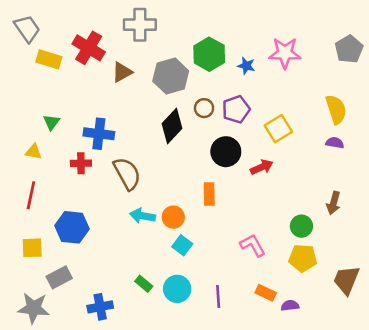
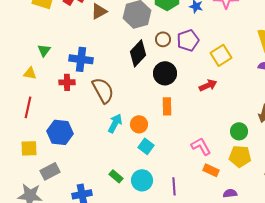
black circle: (226, 152) -> (165, 73), moved
cyan arrow: (142, 216) -> (115, 123), turned 108
orange rectangle: (266, 293) -> (211, 170), moved

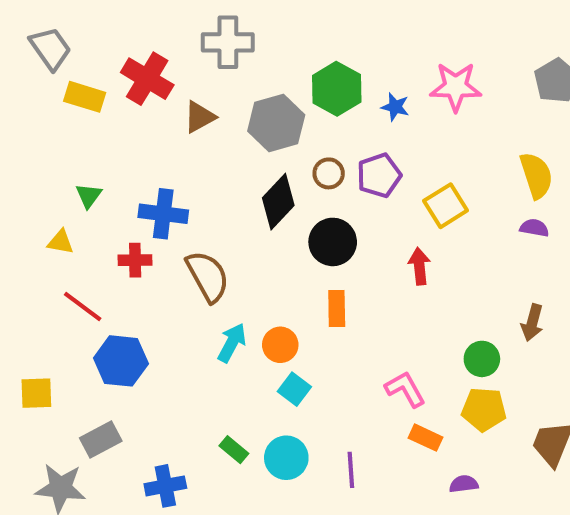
red arrow: (208, 85) -> (419, 266), turned -72
red line: (28, 107) -> (83, 306), moved, turned -65
yellow square: (29, 148) -> (36, 393), moved

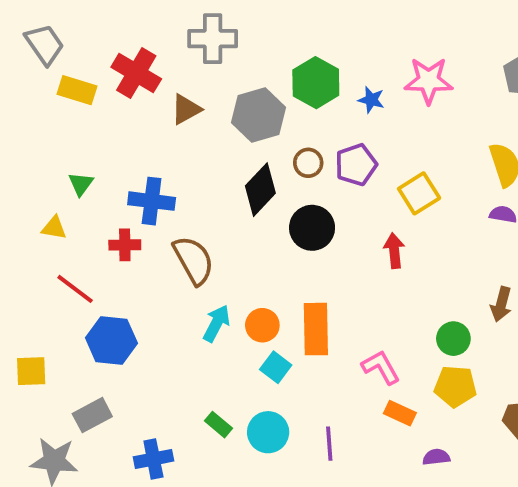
orange rectangle: (337, 309) -> (316, 329), moved, size x1.5

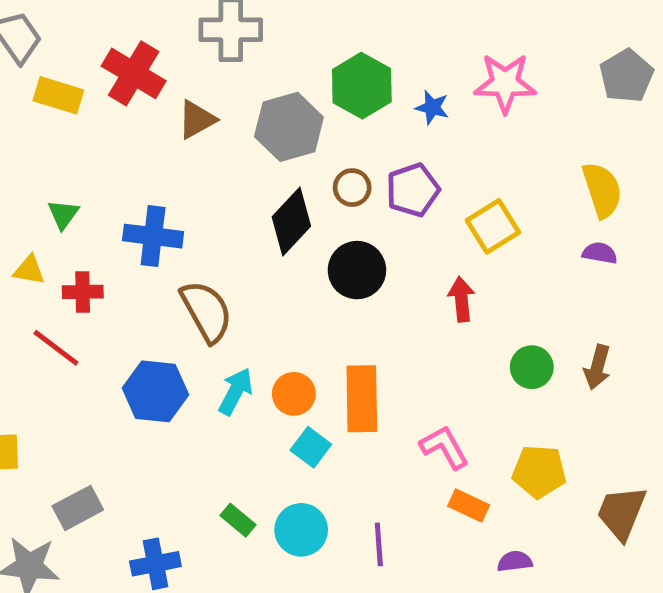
red cross: (125, 245) -> (83, 292), moved
green circle: (453, 339) -> (532, 367), moved
blue hexagon: (111, 341) -> (155, 391), moved

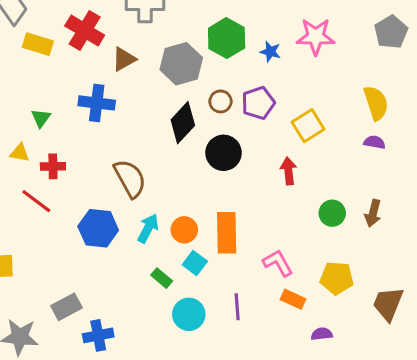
blue cross: (153, 236) -> (97, 103), moved
gray rectangle: (78, 508) -> (67, 307), moved
green rectangle: (238, 520) -> (162, 278), moved
purple line: (379, 544) -> (237, 307), moved

